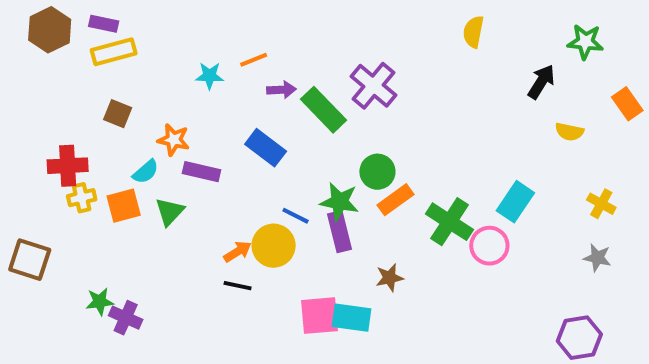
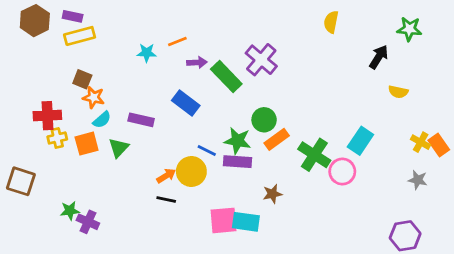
orange rectangle: (627, 104) -> (439, 145), moved
orange star: (174, 140) -> (94, 97), moved
purple rectangle: (339, 232) -> (237, 162), turned -72

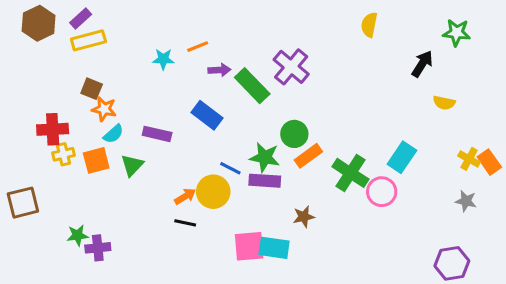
purple rectangle: (73, 16) -> (81, 19), turned -54
brown square: (21, 181) -> (23, 203), turned -32
purple cross: (88, 222) -> (98, 248), turned -30

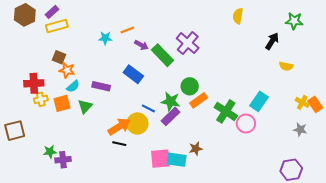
purple arrow: (219, 70) -> (141, 45), turned 32
purple rectangle: (265, 181) -> (171, 116), turned -48
orange arrow: (185, 196) -> (119, 127), size x1.6
brown star: (304, 217) -> (196, 149), moved

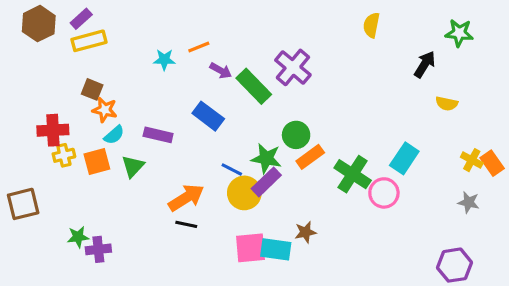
yellow circle: (137, 124) -> (244, 193), moved

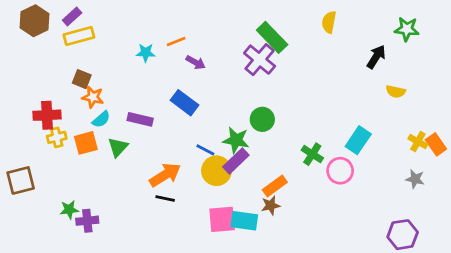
green rectangle: (254, 86) -> (272, 37), moved
orange rectangle: (310, 157) -> (275, 186), moved
green cross: (353, 174) -> (312, 154), size x0.7

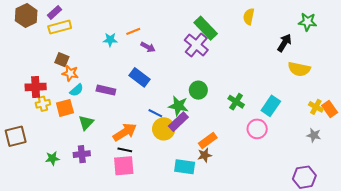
yellow semicircle: (396, 92) -> (299, 69), size x1.5
green triangle: (118, 147) -> (86, 123), moved
green cross: (312, 154) -> (236, 102), moved
pink square: (222, 219) -> (124, 166), moved
purple cross: (87, 221) -> (82, 154), moved

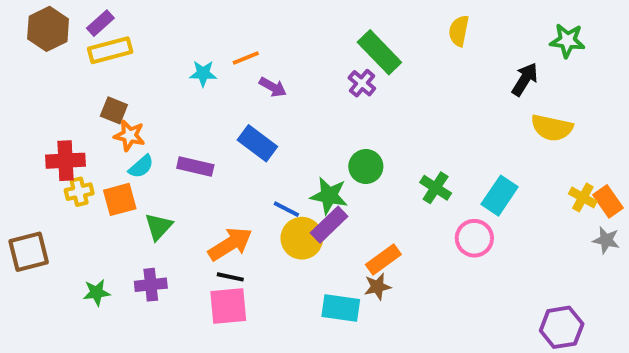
purple cross: (196, 45) -> (362, 83), size x0.6
gray star: (314, 135) -> (606, 240), moved

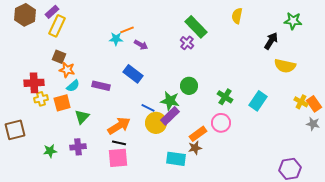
yellow rectangle: (110, 50) -> (57, 26), turned -50
cyan star: (203, 73) -> (116, 39), moved
pink circle: (474, 238) -> (221, 123), moved

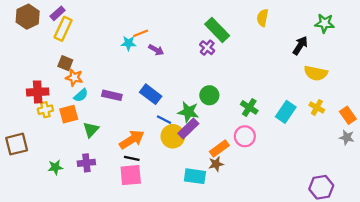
blue rectangle: (133, 74) -> (151, 94), moved
yellow cross: (301, 102) -> (317, 107), moved

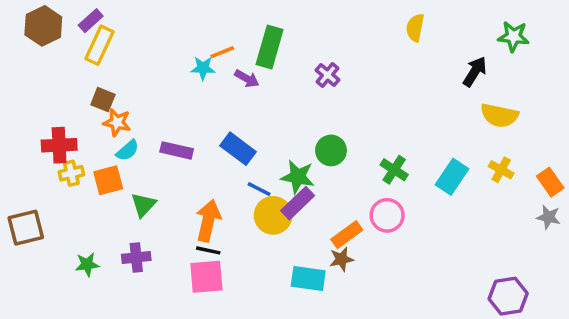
green rectangle: (217, 30) -> (270, 47), moved, turned 60
orange arrow: (132, 140) -> (208, 221), turned -45

